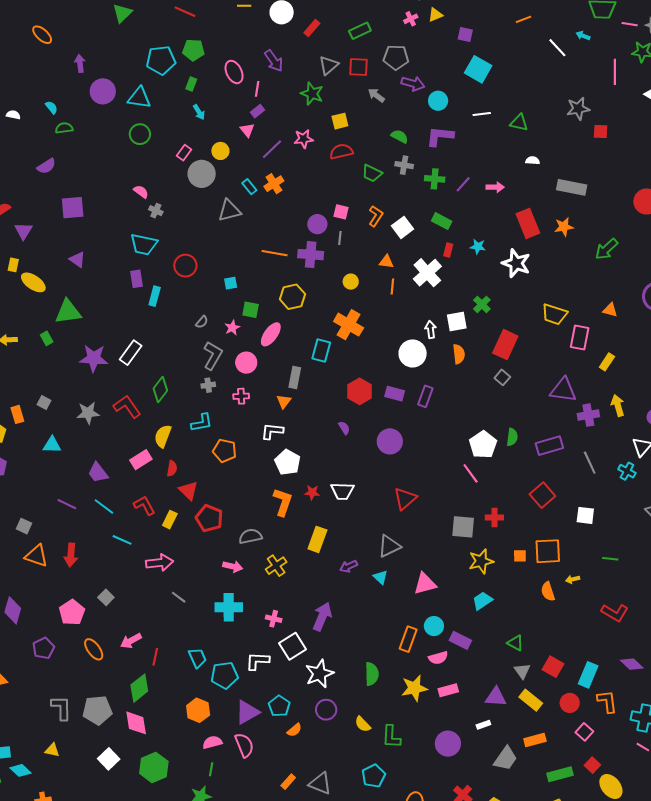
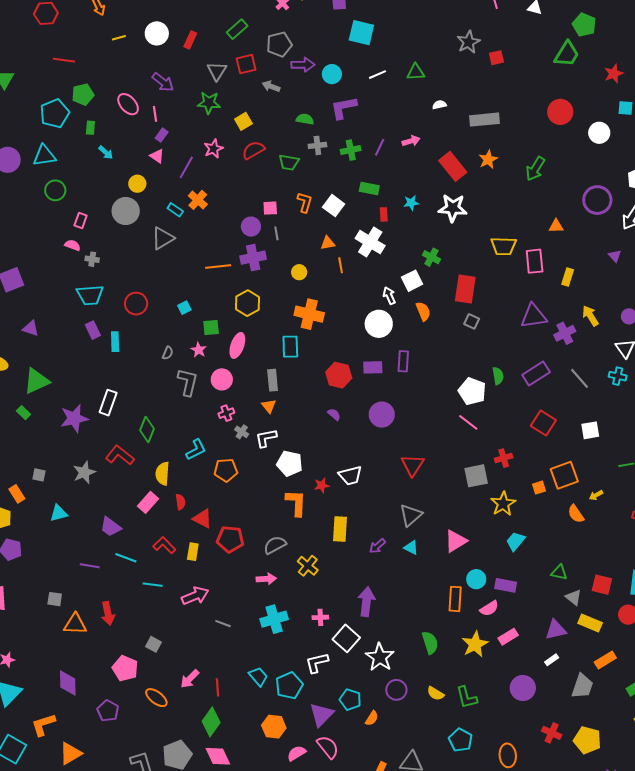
pink rectangle: (184, 153) -> (81, 221), moved
gray cross: (208, 385) -> (242, 432), moved, turned -32

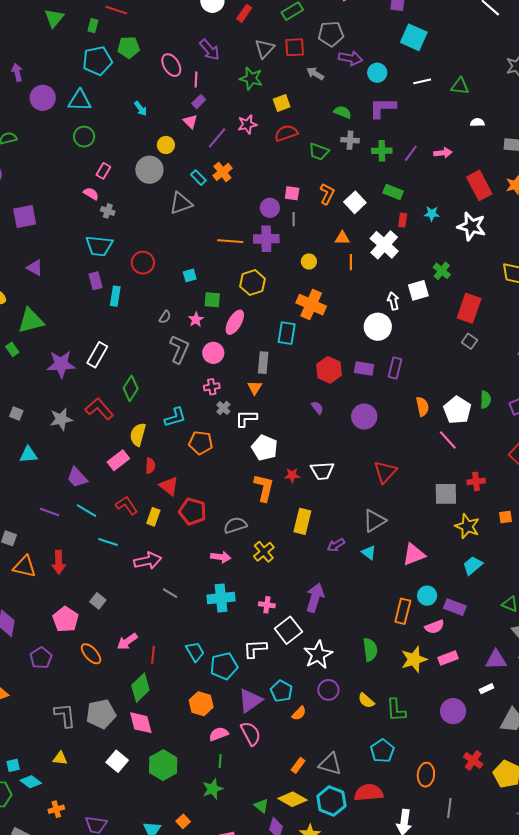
green rectangle: (90, 128) -> (93, 26), moved
orange semicircle: (423, 311) -> (422, 407), moved
yellow star: (503, 504) -> (467, 526), turned -30

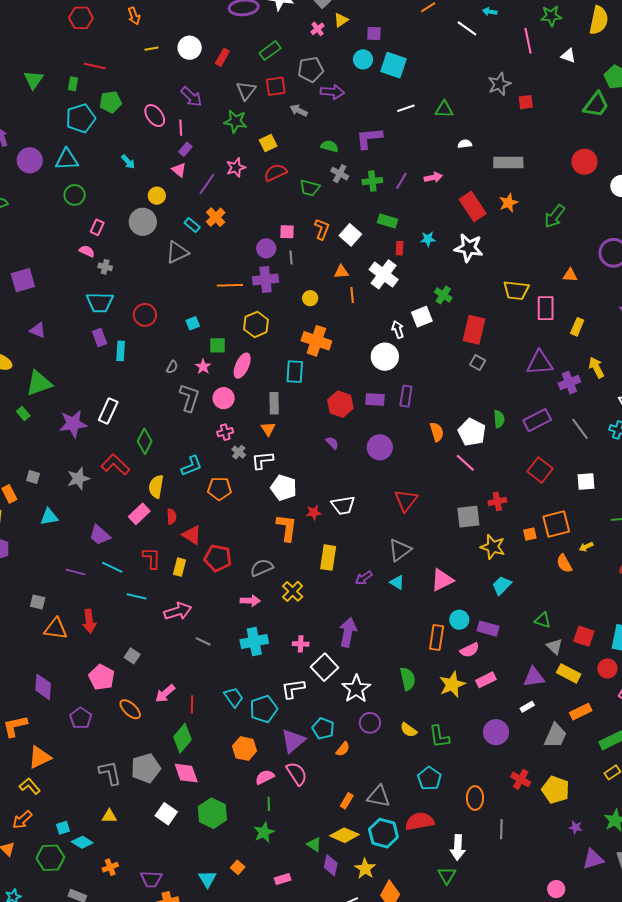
cyan circle: (377, 73) -> (363, 59), moved
gray cross: (350, 140) -> (340, 174), turned 30
red L-shape: (127, 505) -> (152, 558), turned 40

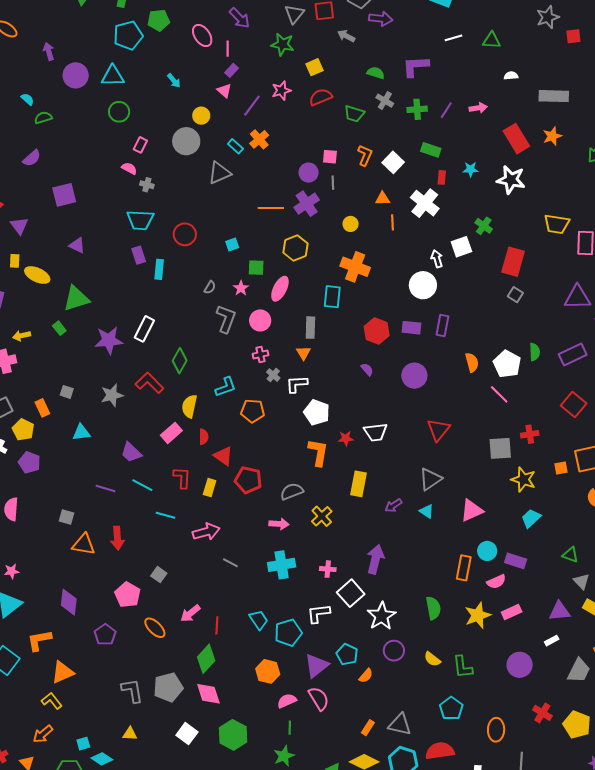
purple cross: (266, 280) -> (307, 204), turned -30

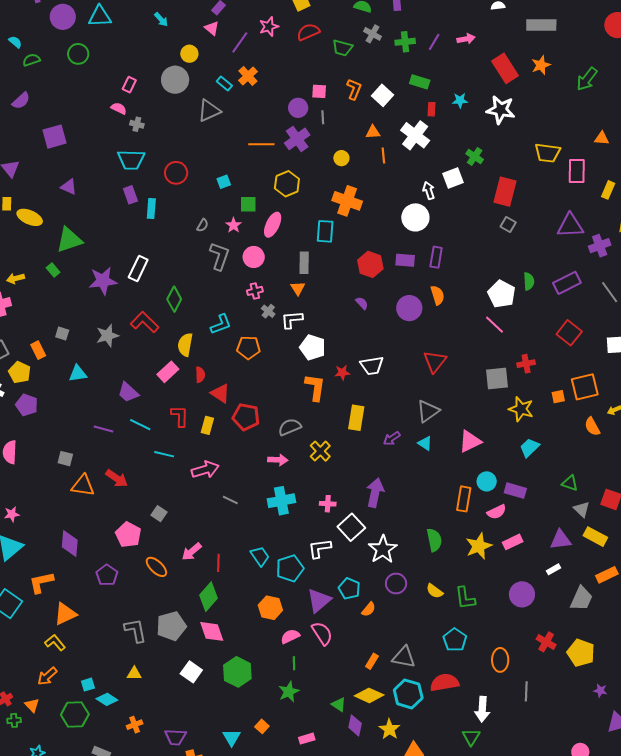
green circle: (119, 112) -> (78, 54), moved
orange semicircle: (472, 362) -> (438, 295), moved
red arrow: (117, 538) -> (117, 478), turned -50

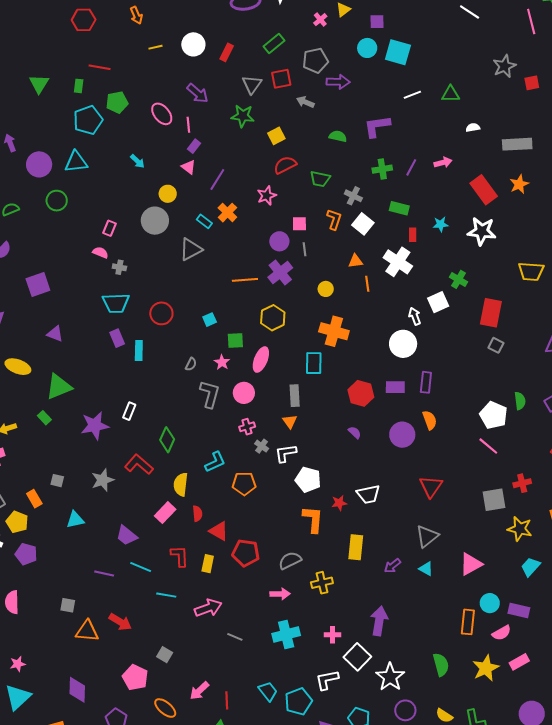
pink star: (269, 27) -> (267, 196), moved
gray cross: (373, 34) -> (353, 196), moved
white rectangle: (138, 268) -> (129, 411), size x0.7
yellow cross: (320, 451) -> (322, 583), turned 35

